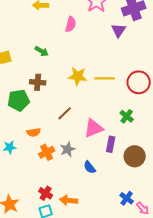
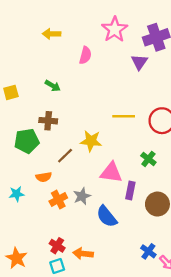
yellow star: (78, 76) -> (91, 141), moved
brown line: (65, 113) -> (65, 156), moved
pink triangle: (94, 128) -> (111, 172), turned 30
blue semicircle: (90, 167) -> (107, 216), size x1.5

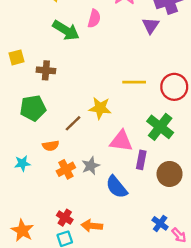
green arrow: (53, 86) -> (66, 30), moved, size x1.6
brown cross: (48, 121) -> (46, 70), moved
green cross: (148, 159) -> (160, 127), size x1.6

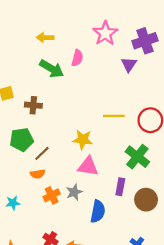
brown line: (73, 123) -> (42, 153), moved
pink triangle: (121, 141) -> (88, 166), moved
cyan star: (22, 163) -> (13, 203), moved
blue semicircle: (117, 187) -> (98, 211), turned -130

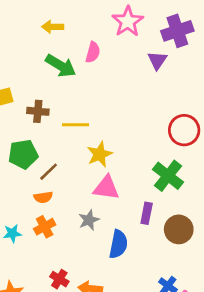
yellow line: (114, 116) -> (75, 125), moved
yellow star: (83, 140) -> (100, 154), turned -30
orange cross: (52, 195) -> (45, 227), moved

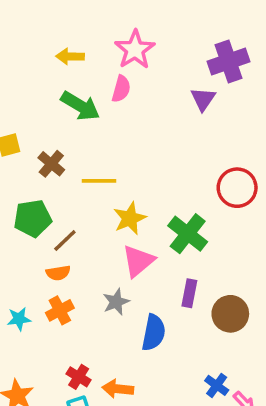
pink star: (128, 21) -> (135, 50), moved
brown cross: (38, 111) -> (51, 164), turned 35
green cross: (168, 176) -> (188, 234), moved
pink triangle: (106, 188) -> (138, 261), turned -48

